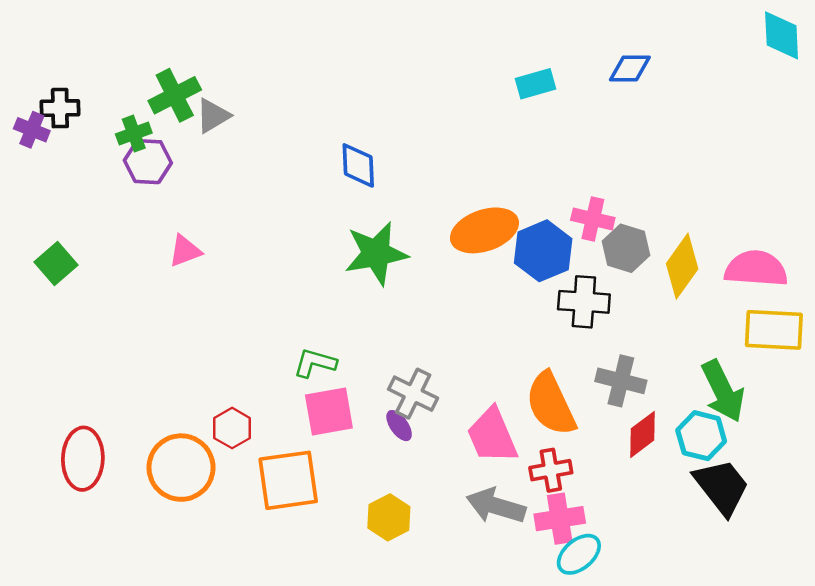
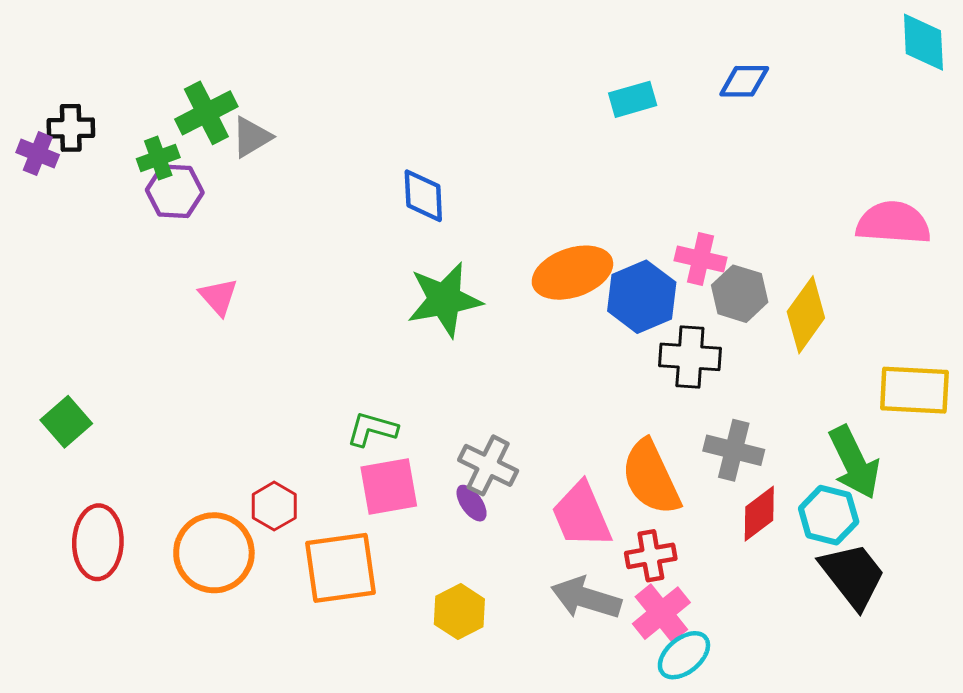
pink triangle: (185, 251) -> (218, 297), turned -51
green square: (56, 264) -> (66, 422), moved
pink semicircle: (756, 269) -> (893, 223), moved
pink cross: (560, 519) -> (661, 613), turned -30

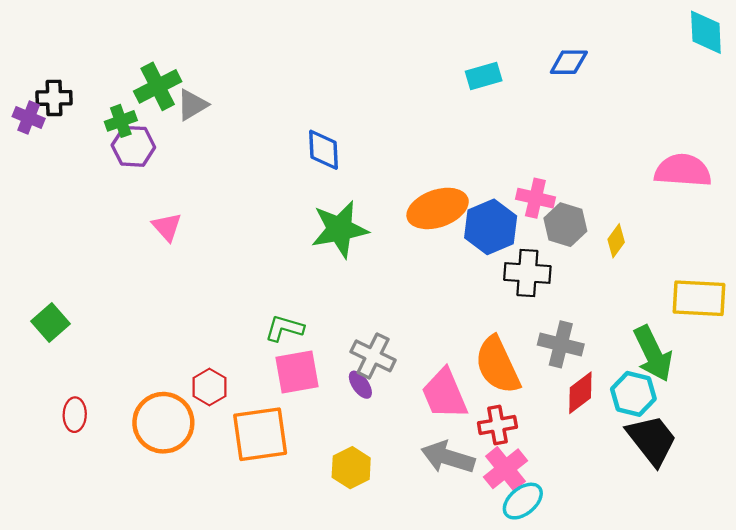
yellow diamond: (806, 315) -> (616, 241), size x0.6
red ellipse: (98, 542) -> (75, 415), size x0.6

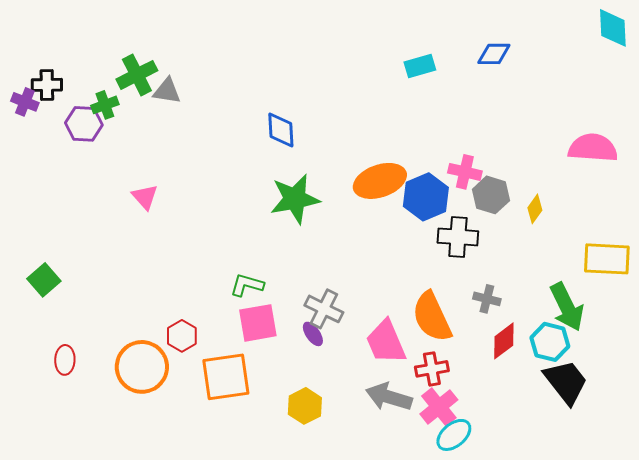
gray triangle: (192, 105) -> (167, 91), turned 40
purple hexagon: (133, 146) -> (84, 124), moved
gray cross: (561, 344) -> (487, 299), size x0.7

